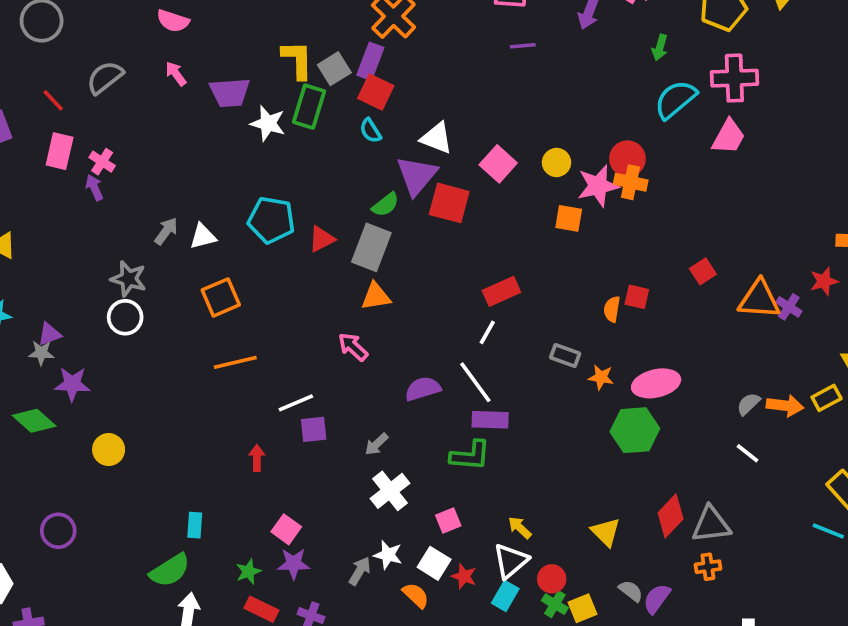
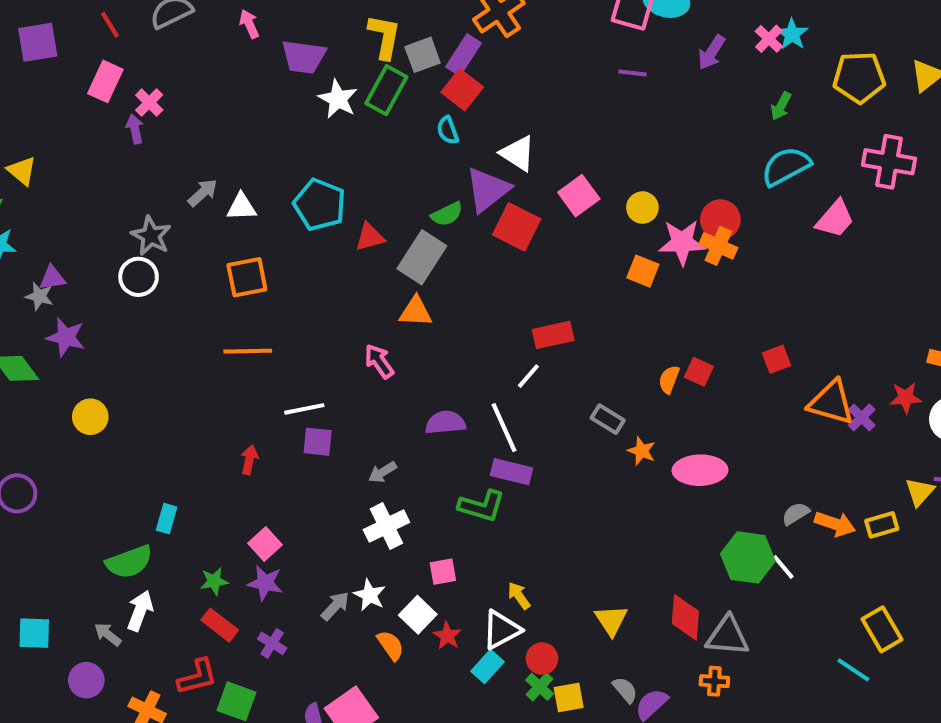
pink cross: (734, 78) -> (889, 162), moved
green hexagon: (635, 430) -> (748, 557), moved
red diamond: (671, 516) -> (685, 617), turned -51

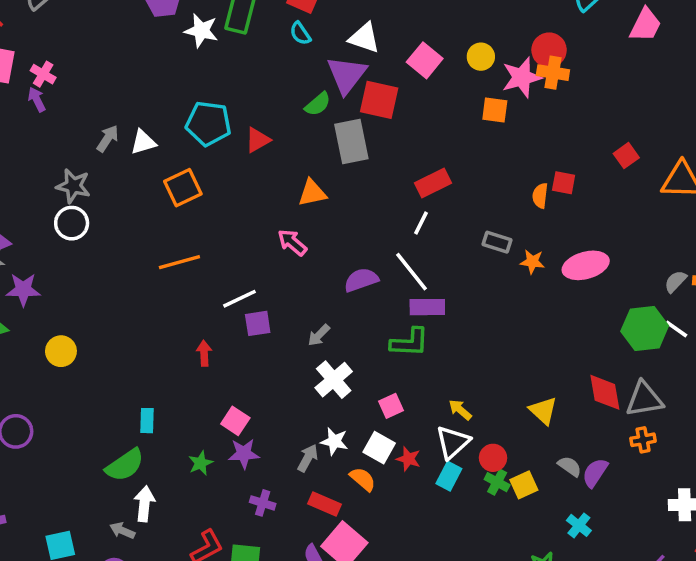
gray rectangle: (422, 257) -> (351, 141), moved, turned -30
orange square: (247, 277) -> (183, 188), moved
red rectangle: (220, 625) -> (325, 504), moved

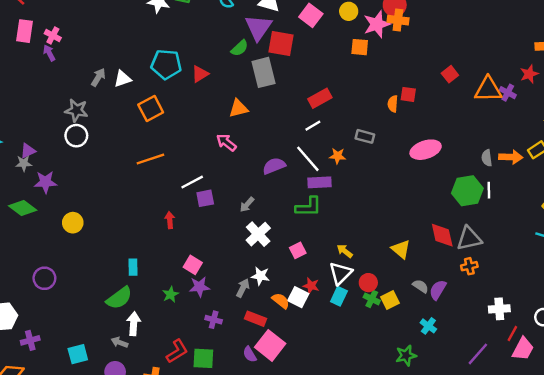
white line: (421, 223) -> (313, 126), turned 35
orange star: (532, 262) -> (337, 156), moved
gray semicircle: (675, 281) -> (487, 158), turned -49
white line: (676, 329) -> (489, 190), turned 56
white square: (379, 448) -> (298, 297), moved

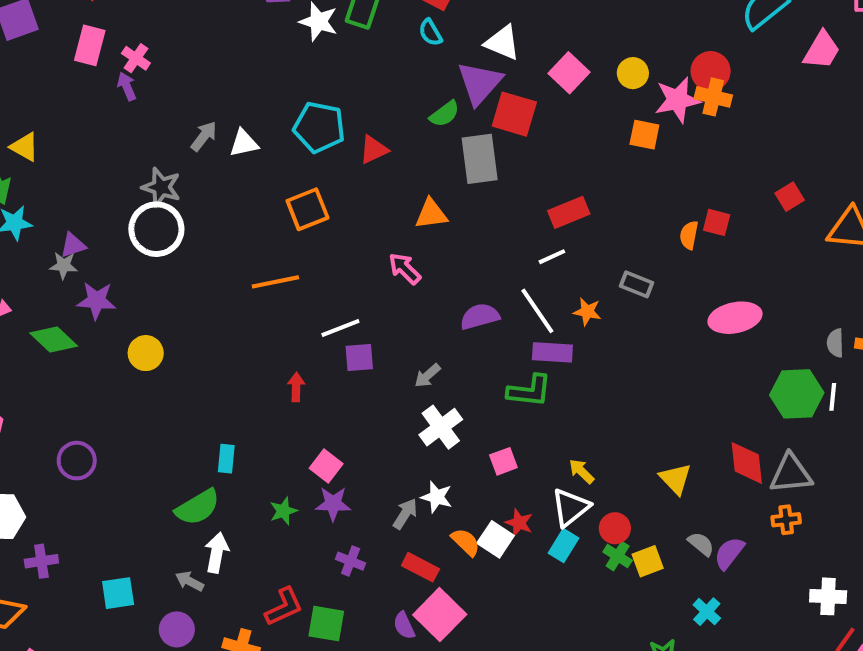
orange square: (151, 109) -> (307, 209), moved
white circle: (76, 136) -> (156, 229), size x1.4
yellow circle: (73, 223) -> (146, 353), moved

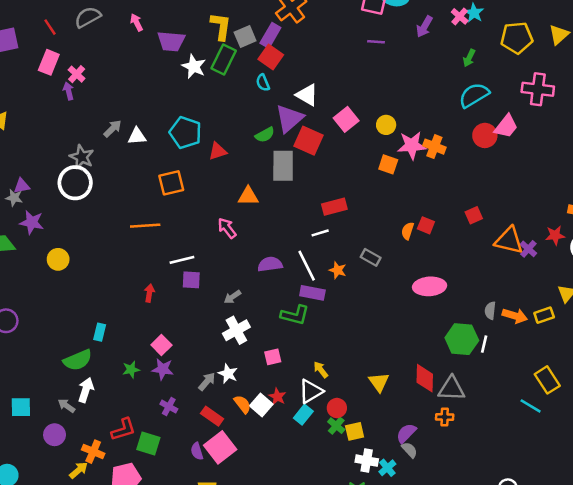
red circle: (711, 71) -> (485, 135), moved
gray semicircle: (701, 544) -> (410, 450), moved
white cross: (828, 596) -> (367, 461), moved

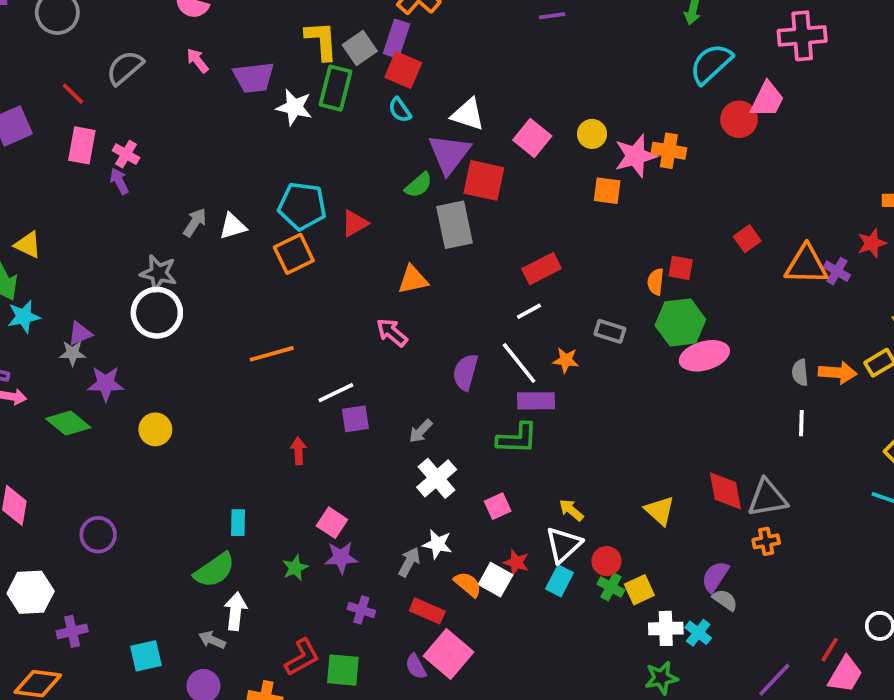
orange square: (171, 183) -> (294, 254), moved
purple semicircle: (270, 264) -> (465, 372), turned -55
green hexagon: (462, 339) -> (680, 322), moved

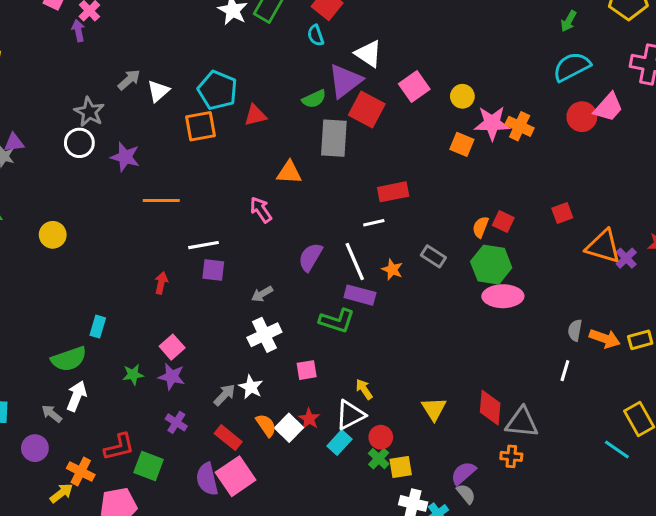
white triangle: (233, 226) -> (158, 91), turned -40
white circle: (157, 313) -> (79, 143), size x0.7
purple star: (106, 384) -> (125, 157), moved
purple semicircle: (416, 667) -> (207, 479), size x1.5

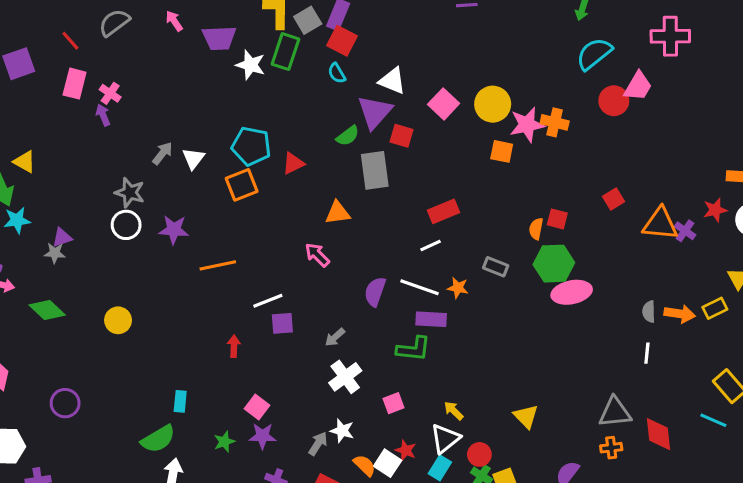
yellow circle: (462, 96) -> (493, 104), size x1.5
red square: (367, 109) -> (401, 136), size x0.7
white line: (355, 262) -> (419, 287), turned -36
red diamond: (490, 408) -> (658, 434), moved

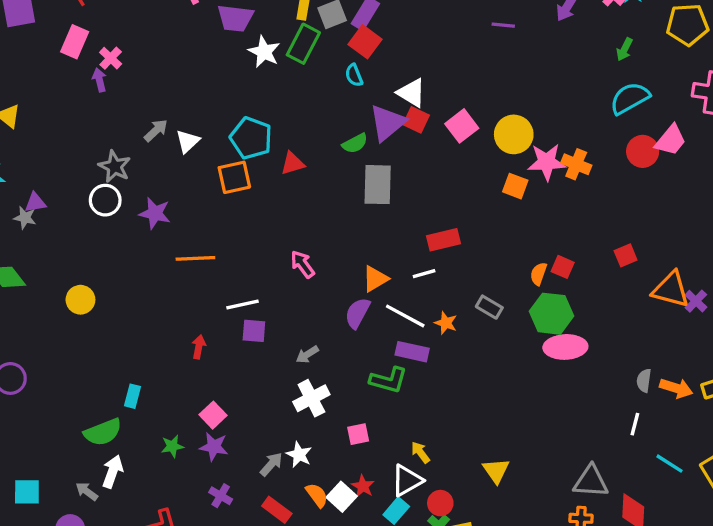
red square: (401, 136) -> (416, 120), moved
orange triangle: (338, 213) -> (375, 279), moved, turned -32
cyan line: (713, 420) -> (670, 464), moved

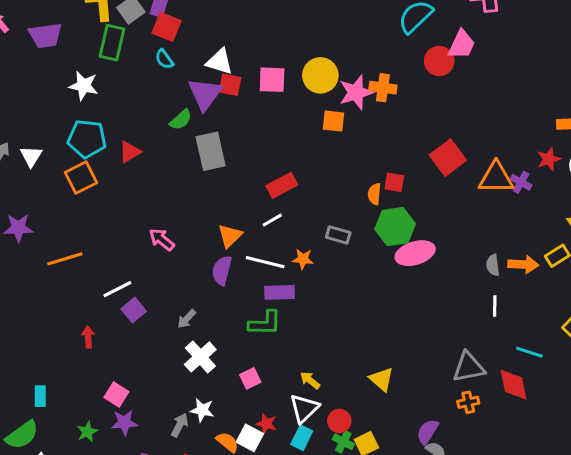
white star: (264, 52) -> (84, 86), moved
pink square: (462, 126) -> (272, 80), turned -36
red square: (626, 255) -> (448, 158), size x1.6
purple square: (254, 331) -> (134, 310), turned -30
cyan line: (670, 464) -> (529, 352), moved

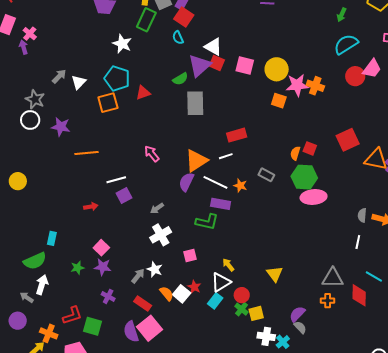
orange triangle: (230, 236) -> (196, 161), size x1.4
red arrow: (88, 337) -> (91, 207), turned 72

